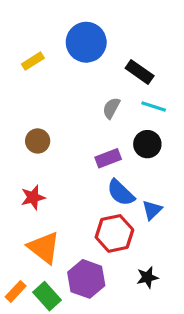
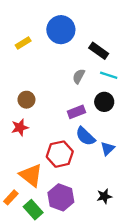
red star: (33, 197) -> (20, 127), moved
red hexagon: (114, 233) -> (60, 154), moved
orange rectangle: (16, 291) -> (11, 197), moved

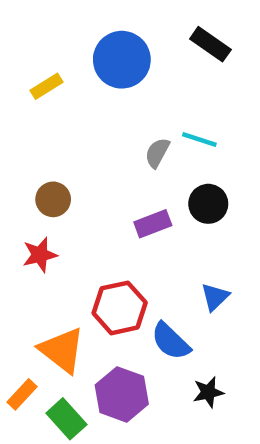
black rectangle: (99, 51) -> (210, 44), moved
cyan line: (109, 75) -> (199, 139), moved
blue semicircle: (85, 136) -> (171, 341), moved

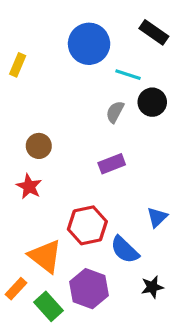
yellow rectangle: (46, 86) -> (18, 65), moved, turned -35
cyan line: (199, 139) -> (128, 75), moved
black circle: (208, 204) -> (152, 102), moved
red star: (40, 255) -> (29, 186), turned -30

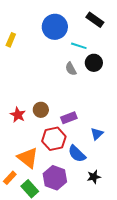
gray semicircle: (115, 112) -> (71, 69), turned -56
brown circle: (39, 146) -> (41, 110), moved
purple rectangle: (112, 164) -> (69, 118), moved

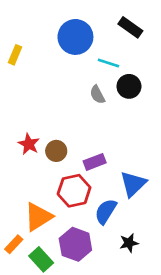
red star: (18, 115) -> (29, 144), moved
blue triangle: (97, 134) -> (133, 184), size x1.5
blue semicircle: (77, 154) -> (106, 211), turned 78
orange triangle: (28, 158) -> (38, 217), turned 50

